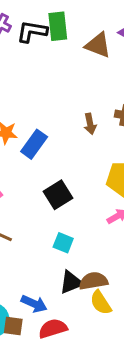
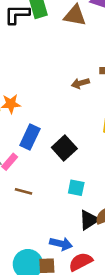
brown arrow: (90, 124) -> (80, 83), turned 96
blue rectangle: (34, 144) -> (30, 137), moved

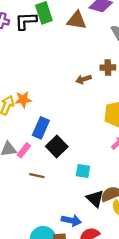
black square: (64, 148) -> (57, 147), moved
black triangle: (89, 220) -> (95, 199), turned -42

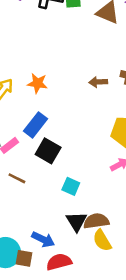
orange star: (23, 99) -> (37, 83), moved
black square: (57, 147) -> (48, 151), turned -30

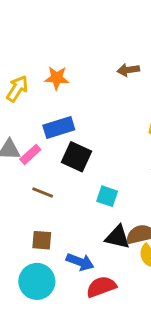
blue rectangle: (35, 125) -> (59, 127), turned 40
black triangle: (76, 222) -> (118, 237), turned -40
brown square: (24, 258) -> (42, 240), moved

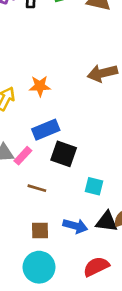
brown arrow: (128, 70) -> (102, 73), size x1.5
blue arrow: (80, 262) -> (75, 226), moved

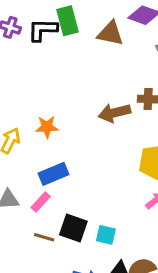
black square: (64, 154) -> (73, 228), moved
pink rectangle: (23, 156) -> (41, 202), moved

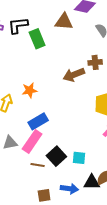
green rectangle: (68, 21) -> (37, 39), moved
pink rectangle: (41, 202) -> (32, 142), size x1.6
black square: (73, 228) -> (56, 156), turned 36

